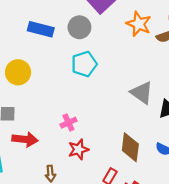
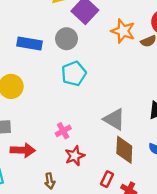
gray triangle: (142, 93) -> (114, 119), moved

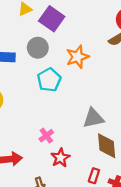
orange star: (123, 31) -> (77, 57), moved, turned -30
gray triangle: (114, 119) -> (93, 118), turned -35

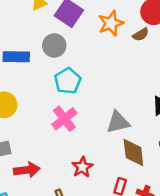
orange star: (77, 57) -> (111, 23), moved
pink cross: (46, 136) -> (64, 119), moved, size x1.5

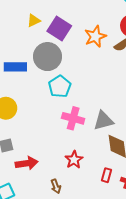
gray circle: (54, 45) -> (47, 57), size x1.4
pink cross: (64, 119) -> (73, 118), moved, turned -35

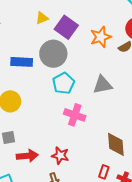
gray triangle: (103, 121) -> (103, 85), moved
red star: (74, 160) -> (60, 156), moved, turned -30

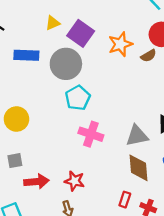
blue rectangle: (22, 62) -> (26, 55), moved
gray triangle: (103, 85) -> (137, 136), moved

